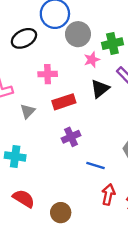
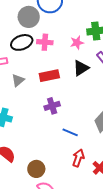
gray circle: (78, 34) -> (29, 17), moved
black ellipse: (24, 38) -> (22, 42), moved
pink cross: (48, 74) -> (45, 42), moved

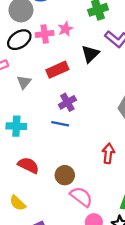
pink star: (77, 43) -> (65, 29), moved
blue line: (70, 132) -> (60, 124), moved

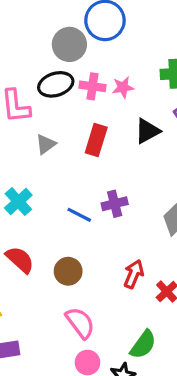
red rectangle: (57, 70) -> (96, 140), turned -65
purple cross: (67, 102) -> (115, 204), moved
cyan cross: (16, 126) -> (18, 201), turned 30
brown circle: (65, 175) -> (68, 271), moved

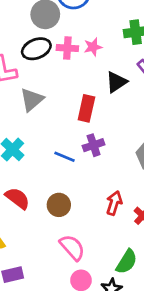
red rectangle: (96, 140) -> (86, 108), moved
gray triangle: (46, 144) -> (32, 100), size x1.4

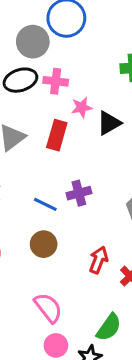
pink star: (93, 47) -> (82, 107), moved
red rectangle: (86, 108) -> (57, 135), moved
brown circle: (59, 205) -> (44, 244), moved

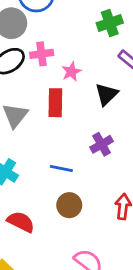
black triangle: (109, 123) -> (106, 94), moved
purple cross: (79, 193) -> (102, 144), moved

